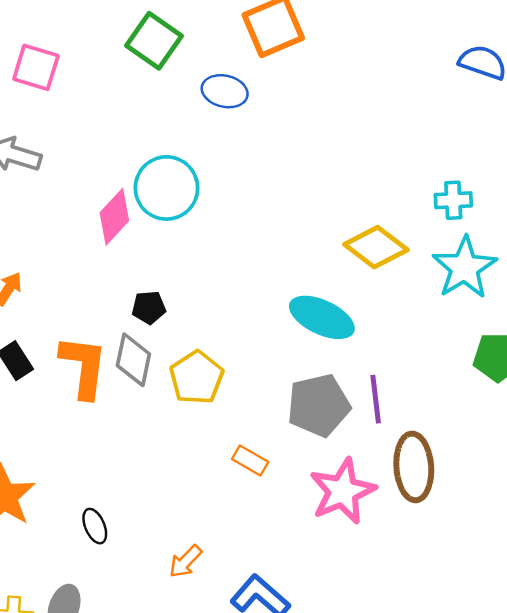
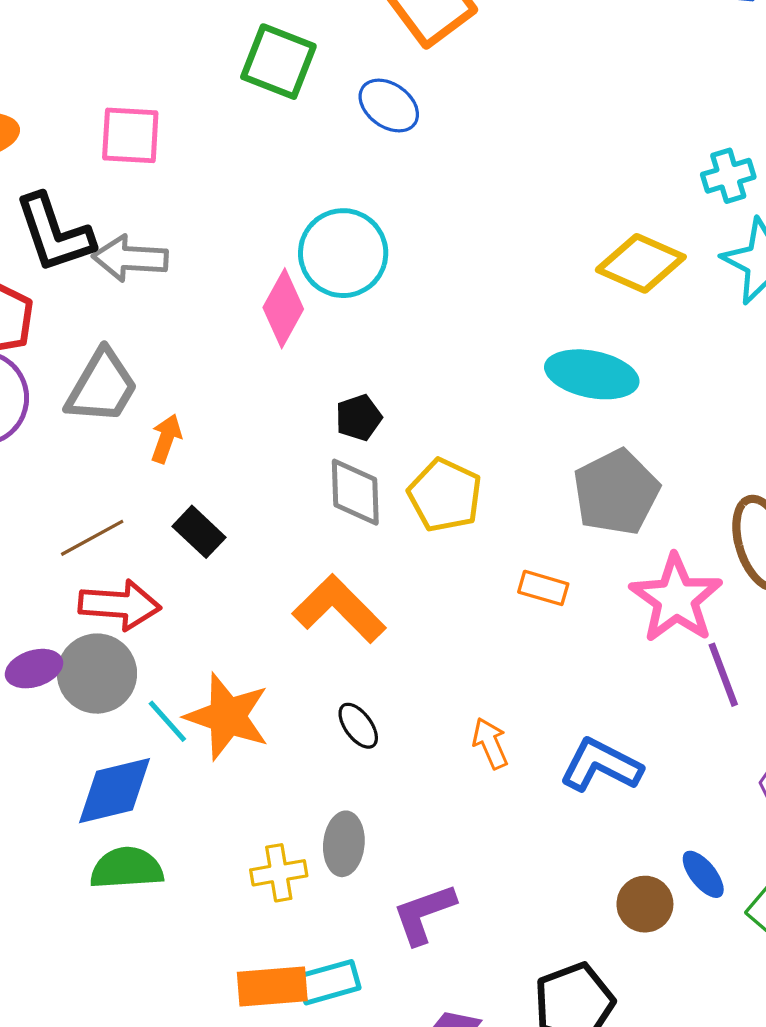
blue ellipse: (225, 91) -> (389, 106), turned 36
orange L-shape: (84, 367) -> (339, 609), moved, turned -38
purple line: (376, 399) -> (723, 675), moved
orange arrow: (185, 561) -> (490, 743), turned 126

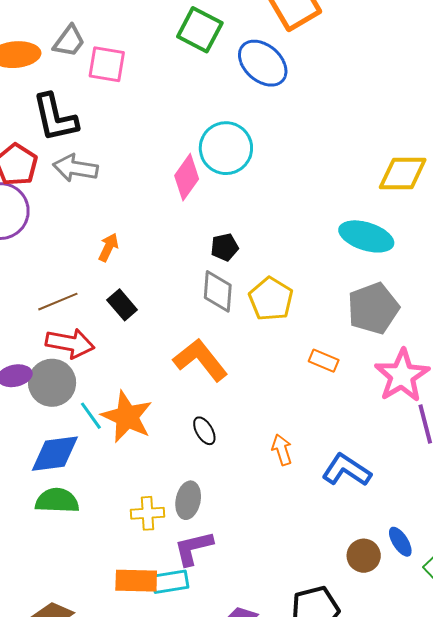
blue ellipse: (389, 106) -> (263, 63), size x1.4
gray arrow: (130, 258) -> (75, 168), moved
yellow diamond: (641, 263) -> (403, 174), turned -30
gray trapezoid: (102, 387) -> (69, 41), moved, size x0.7
purple L-shape: (424, 914) -> (193, 548), moved

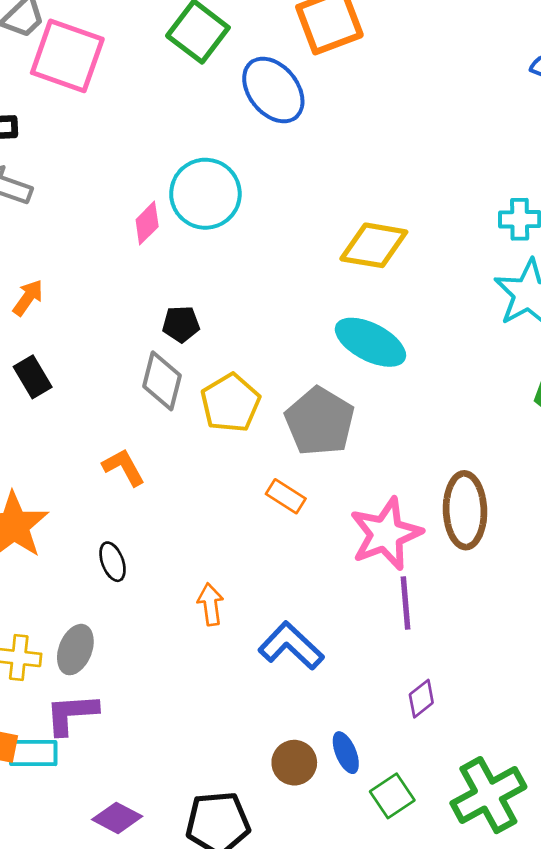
pink square: (107, 64) -> (67, 56), size x1.4
yellow diamond: (403, 174) -> (374, 245), moved
pink diamond: (187, 177) -> (147, 223), size x0.7
gray pentagon: (373, 308) -> (320, 421), moved, turned -30
orange L-shape: (200, 360) -> (124, 467), size x0.6

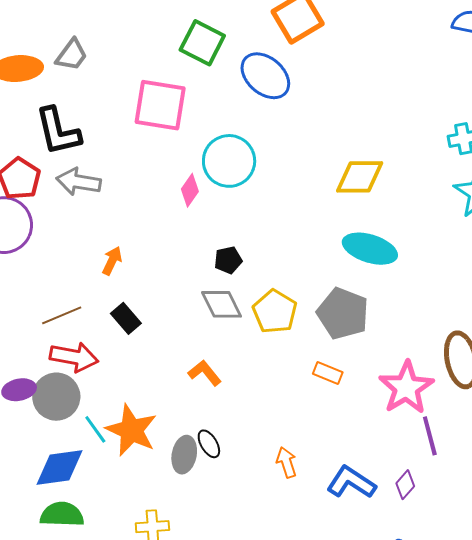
pink square: (67, 56) -> (160, 105), moved
gray diamond: (162, 381) -> (222, 304), turned -30
gray ellipse: (75, 650) -> (184, 455), moved
purple diamond: (421, 699) -> (405, 485), moved

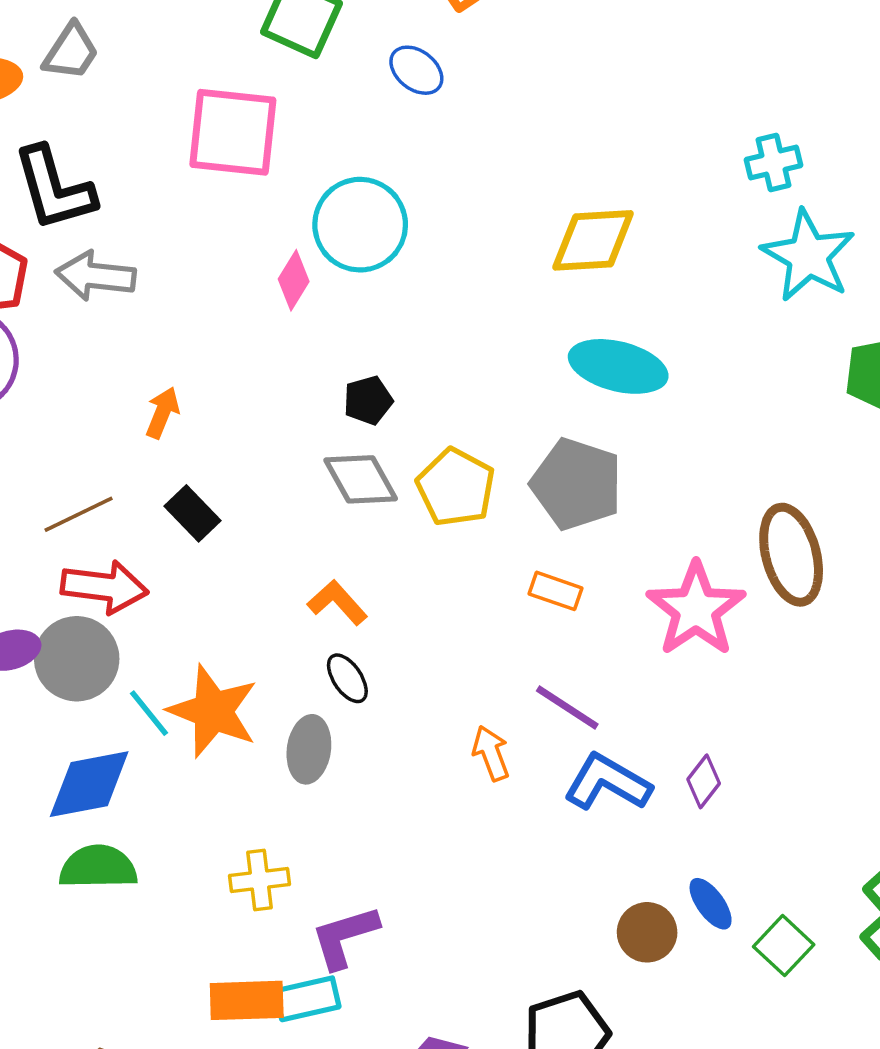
blue ellipse: (265, 76) -> (416, 70), size x0.6
purple line: (430, 436) -> (567, 708), moved, turned -39
black ellipse: (209, 444) -> (347, 678), moved

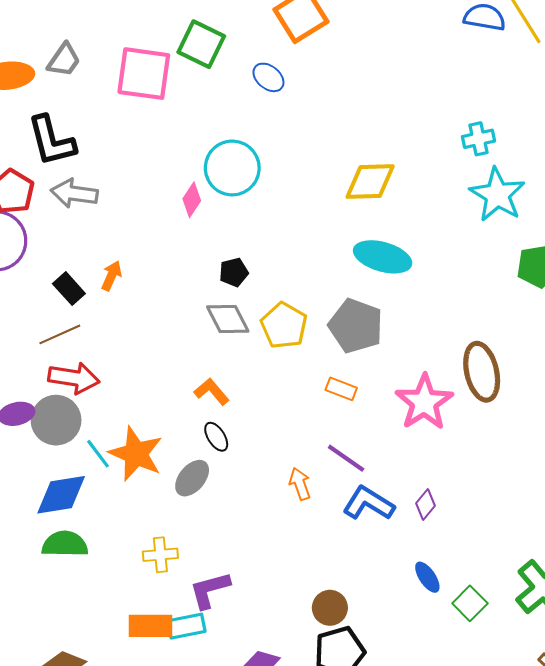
pink square: (233, 132) -> (144, 74), moved
black rectangle: (192, 513) -> (69, 289), moved
gray ellipse: (309, 749) -> (192, 478), turned 30
brown circle: (647, 932) -> (330, 608), moved

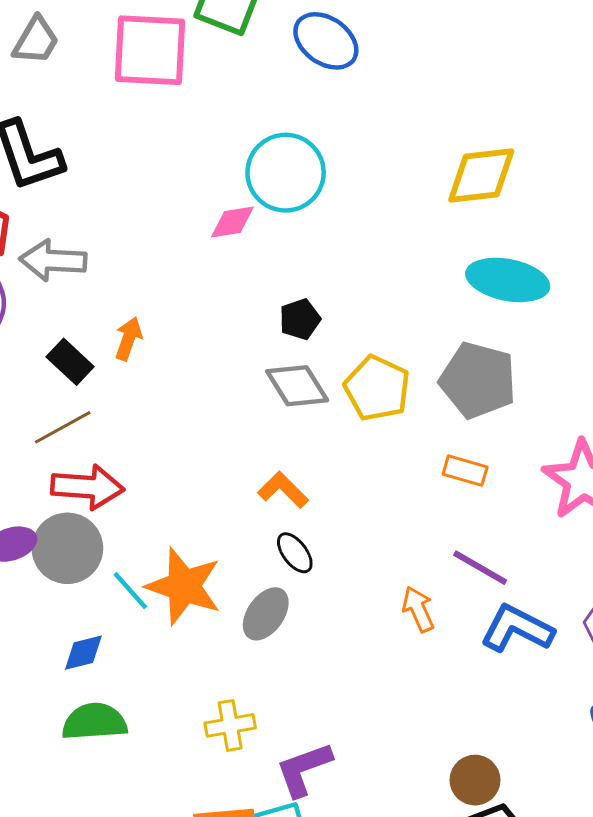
blue ellipse: (268, 77) -> (326, 41), size x1.4
gray arrow: (74, 193) -> (53, 260), moved
pink diamond: (192, 200) -> (232, 222), turned 52
blue diamond: (61, 495) -> (83, 653), size x0.6

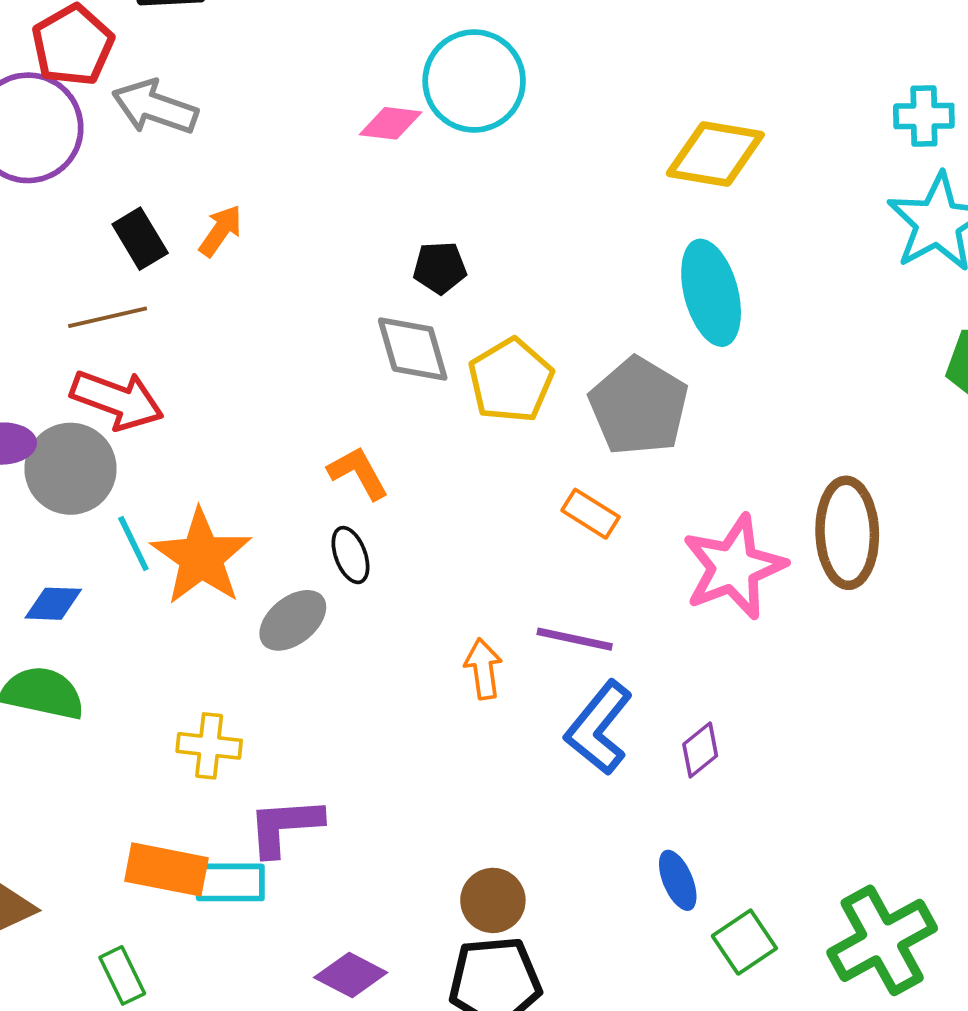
cyan ellipse: (508, 280) -> (711, 293), turned 48
purple line: (480, 568) -> (575, 639), turned -34
blue L-shape: (517, 629) -> (599, 728), turned -94

